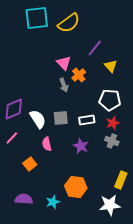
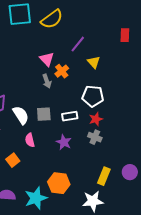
cyan star: (53, 202) -> (36, 198), size x1.6

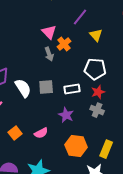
pink semicircle: (30, 140) -> (41, 133), moved, turned -104
orange hexagon: (59, 183) -> (76, 146), moved

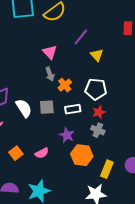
orange cross: (64, 44) -> (65, 85), moved
orange hexagon: (76, 146) -> (82, 155), moved

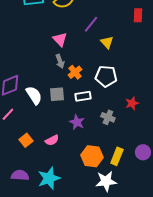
red star: (99, 112) -> (132, 103), moved
orange hexagon: (82, 155) -> (92, 156), moved

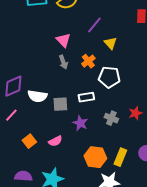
orange cross: (75, 72) -> (88, 61), moved
gray square: (57, 94) -> (60, 104), moved
white semicircle: (34, 95) -> (37, 96), turned 132
red star: (132, 103) -> (135, 113), moved

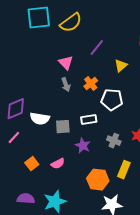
yellow triangle: (110, 43) -> (121, 66), moved, turned 32
yellow rectangle: (120, 157) -> (124, 170), moved

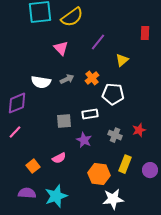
pink triangle: (66, 63) -> (61, 48), moved
gray arrow: (66, 85) -> (67, 79), turned -96
white semicircle: (40, 119) -> (41, 82), moved
orange square: (32, 164) -> (33, 166), moved

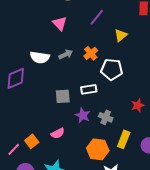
pink line: (15, 132) -> (14, 149), moved
gray cross: (115, 135) -> (106, 117), moved

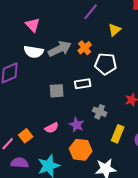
pink triangle: (60, 23) -> (33, 25), moved
gray arrow: (66, 54) -> (60, 49), size x1.6
purple star: (83, 115) -> (77, 125), moved
orange hexagon: (98, 149) -> (81, 150), moved

